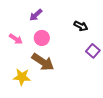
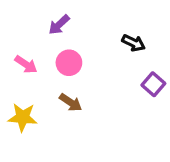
brown arrow: (43, 62) -> (71, 102), size x0.6
yellow star: (22, 77) -> (23, 117), moved

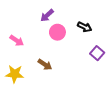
purple arrow: (59, 25) -> (47, 15), moved
pink circle: (69, 63) -> (57, 32), moved

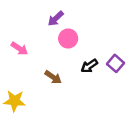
black arrow: (85, 27) -> (89, 66), moved, turned 120
yellow star: (15, 74) -> (14, 101), moved

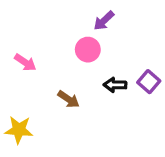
purple arrow: (56, 19) -> (104, 21), moved
black arrow: (89, 66) -> (115, 85), turned 35

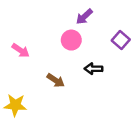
purple square: (149, 82) -> (121, 40), moved

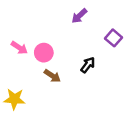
pink circle: (71, 40) -> (44, 53), moved
black arrow: (93, 69) -> (88, 65), turned 126

